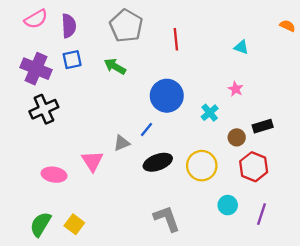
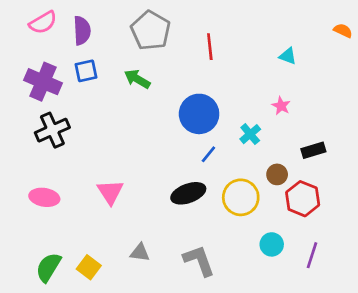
blue line: (146, 130) -> (208, 154), moved
brown circle: (237, 137) -> (277, 174), moved
gray triangle: (122, 143) -> (140, 252), moved, turned 30
pink ellipse: (54, 175) -> (44, 197), moved

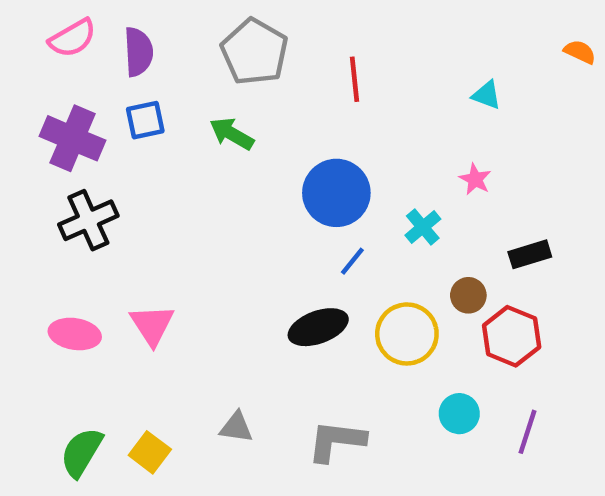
pink triangle: (110, 192) -> (152, 325), moved
gray L-shape: (199, 261) -> (336, 441), turned -63

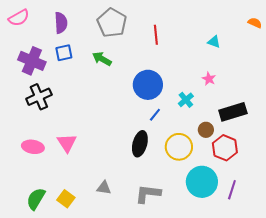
pink semicircle: (72, 38) -> (19, 18), moved
black rectangle: (530, 254) -> (233, 112), size x1.5
black ellipse: (318, 327) -> (140, 144), turned -55
cyan circle: (459, 414) -> (202, 182), size x1.8

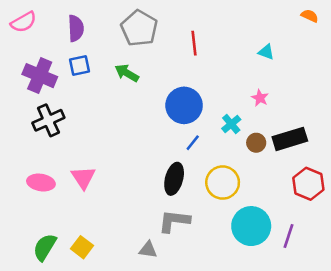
orange semicircle: (255, 23) -> (310, 16), moved
brown circle: (206, 130) -> (256, 143), moved
red hexagon: (225, 148) -> (308, 184), moved
gray triangle: (104, 188) -> (148, 250), moved
gray L-shape: (148, 194) -> (174, 221), moved

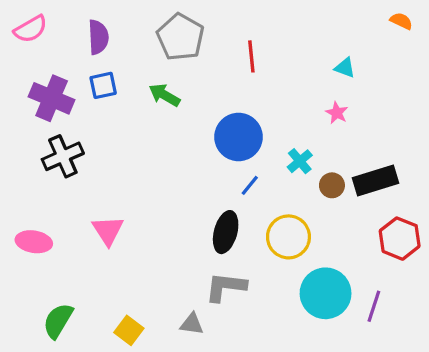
pink star: (260, 98) -> (337, 113), moved
pink ellipse: (41, 183) -> (34, 242), moved
yellow square: (82, 247) -> (129, 330), moved

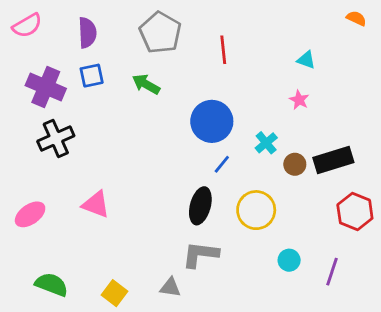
pink triangle: (108, 230) -> (96, 204), turned -36
pink ellipse: (34, 242) -> (30, 214), turned -44
cyan circle: (326, 293) -> (289, 260), size x0.5
green semicircle: (58, 321) -> (52, 284), turned 80

